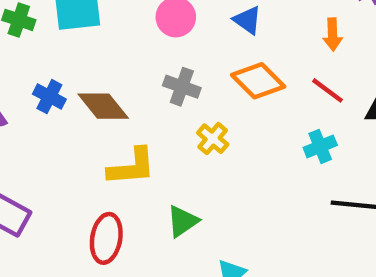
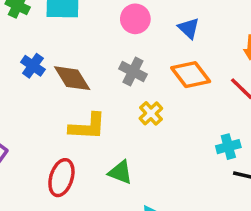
cyan cross: (320, 146) -> (228, 147), moved
green triangle: (183, 221) -> (120, 172), turned 48

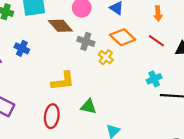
brown diamond: (72, 78) -> (60, 26), moved
yellow cross: (151, 113) -> (106, 57), moved

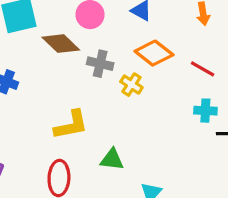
red line: (156, 41) -> (203, 69), moved
cyan cross: (154, 79) -> (205, 111), turned 32

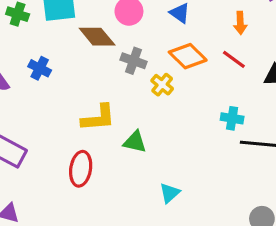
red line: (203, 69) -> (234, 59), moved
green triangle: (112, 159) -> (135, 142), moved

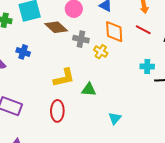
orange diamond: (188, 56) -> (114, 32), turned 50

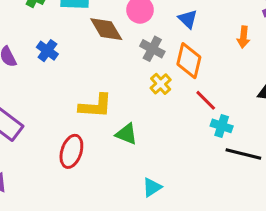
red line: (143, 30) -> (206, 100), moved
gray cross: (81, 39) -> (152, 49), moved

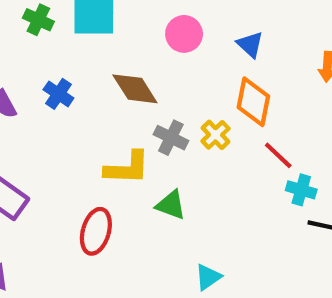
brown diamond: (106, 29) -> (135, 89), moved
gray cross: (152, 49) -> (171, 138), moved

